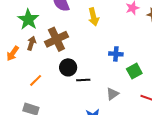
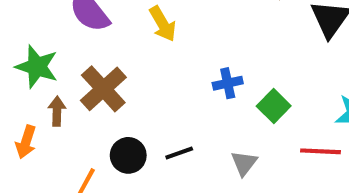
black circle: (68, 67) -> (128, 155), moved

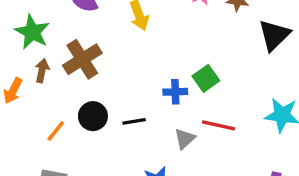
blue cross: (228, 83) -> (175, 92), moved
green square: (274, 106) -> (206, 78), moved
red line: (321, 151) -> (219, 125), moved

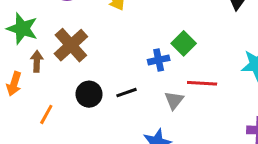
orange line: (56, 131) -> (46, 114), moved

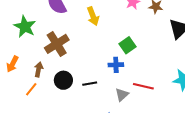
green square: (184, 43) -> (127, 45), moved
brown arrow: (37, 61) -> (39, 69), moved

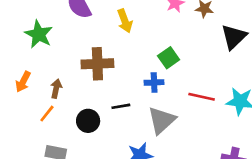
brown cross: (57, 44) -> (97, 64), moved, turned 30
black circle: (63, 80) -> (88, 121), moved
red line: (143, 86) -> (202, 97), moved
gray triangle: (122, 95) -> (162, 120), size x1.6

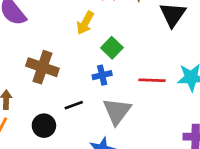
yellow arrow: (125, 21) -> (85, 23), moved, turned 60
brown cross: (97, 64) -> (42, 67), turned 32

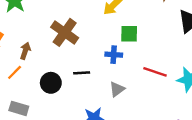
green square: (112, 48) -> (129, 34), turned 30
gray triangle: (117, 111) -> (117, 89), size x0.6

